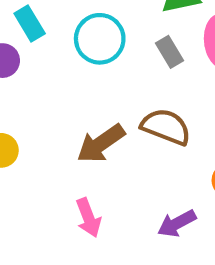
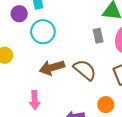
cyan circle: (100, 39) -> (43, 32), moved

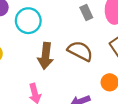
brown arrow: (52, 68) -> (46, 56), turned -55

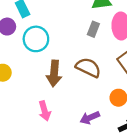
gray rectangle: (86, 13) -> (93, 29), turned 48

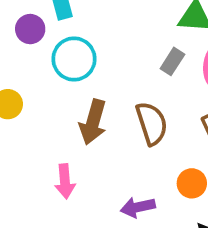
brown semicircle: (88, 68) -> (152, 123), turned 35

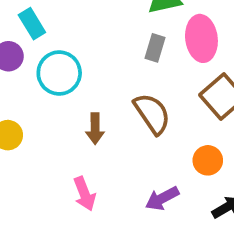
brown arrow: (93, 122) -> (95, 129), size x0.7

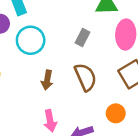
gray rectangle: (155, 48) -> (82, 37), moved
pink arrow: (84, 194) -> (50, 121), moved

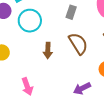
pink arrow: (50, 121) -> (27, 86), moved

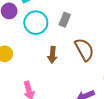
gray rectangle: (71, 12) -> (65, 20), moved

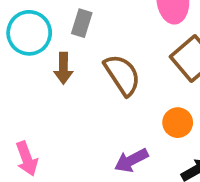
brown arrow: (52, 55) -> (63, 68), moved

